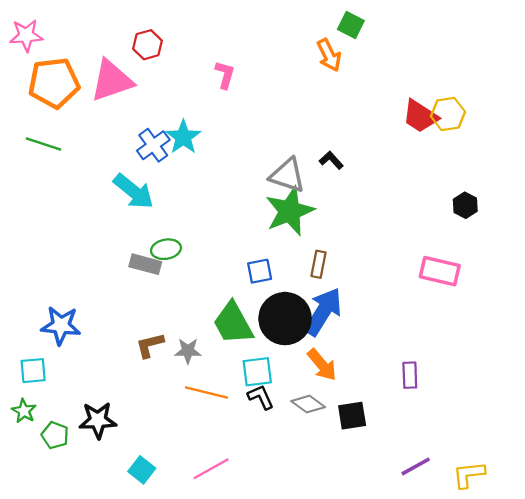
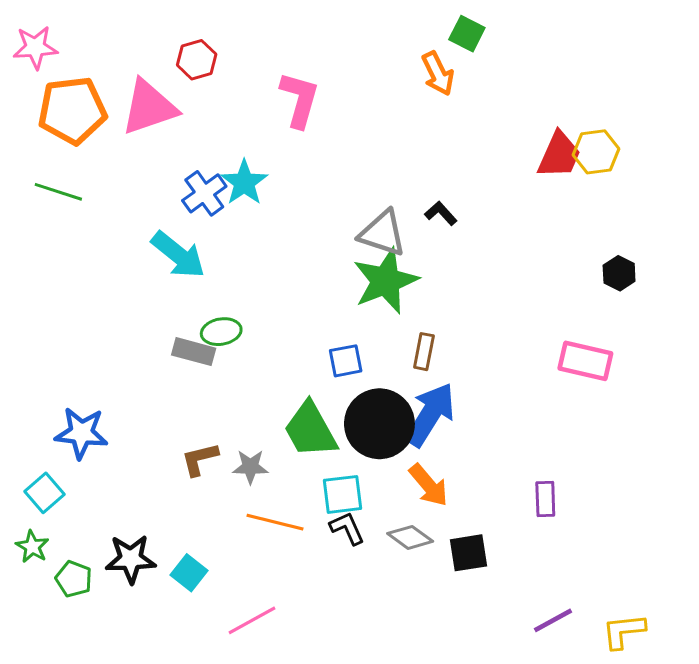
pink L-shape: (225, 75) -> (300, 100), size x1.5
red trapezoid: (420, 116) -> (559, 155), turned -99
cyan square: (33, 371) -> (45, 493), turned -36
pink line: (211, 469) -> (252, 620), moved
cyan square: (142, 470) -> (189, 573), moved

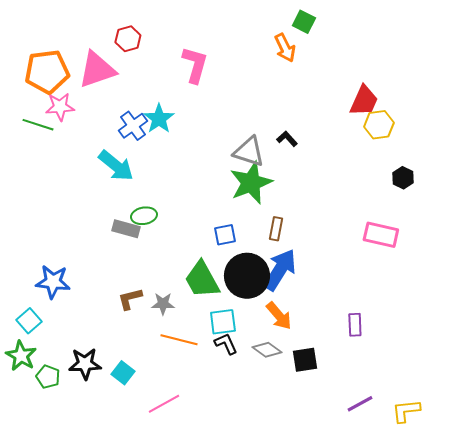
pink star: (35, 47) -> (60, 107), moved
yellow hexagon: (596, 152) -> (379, 125), moved
green star: (32, 547) -> (21, 356), size x1.4

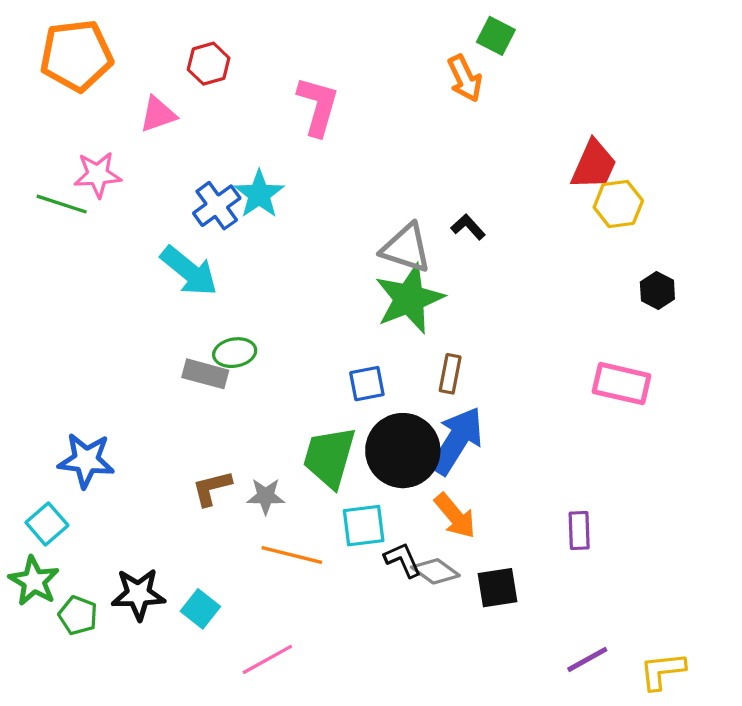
pink triangle: (97, 70) -> (158, 114), size x0.6
orange pentagon: (47, 72) -> (76, 55), moved
green trapezoid: (202, 280) -> (329, 457), turned 45
black L-shape: (226, 344) -> (403, 560), moved

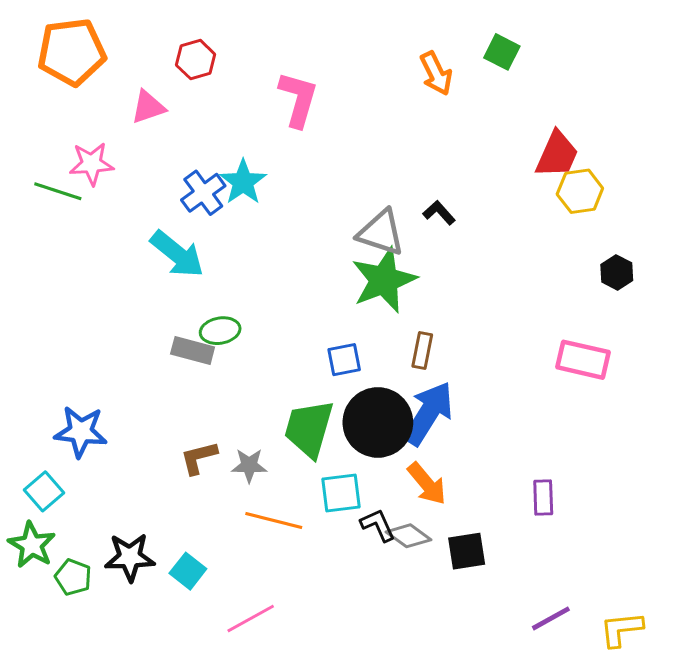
green square: (496, 36) -> (502, 52), moved

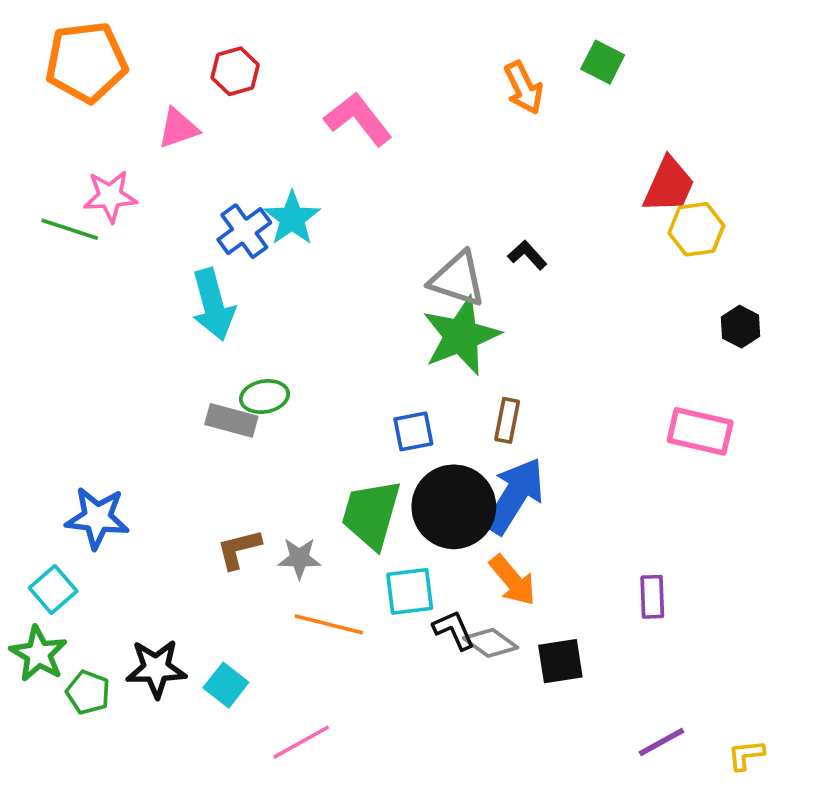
pink L-shape: (298, 99) -> (358, 119), turned -54
cyan arrow: (177, 254) -> (213, 305), turned 36
yellow L-shape: (621, 629) -> (746, 755), size x0.7

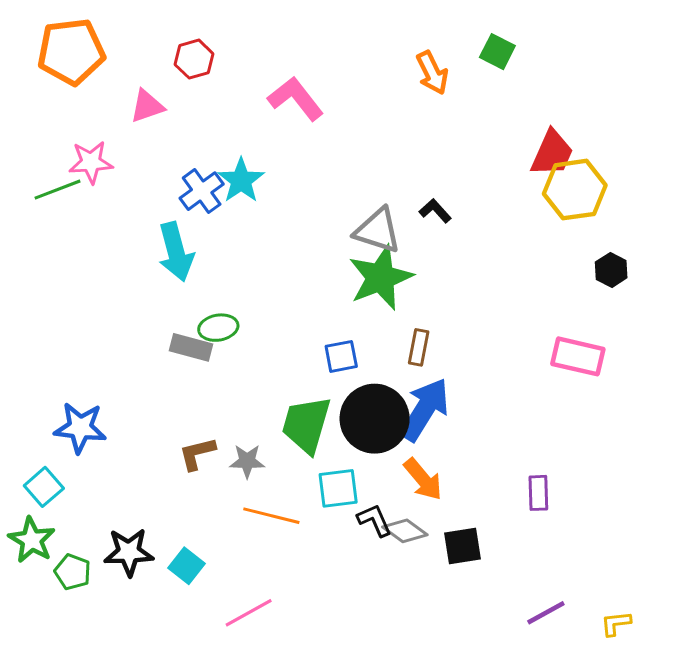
green line: (70, 229) -> (57, 190), turned -39
yellow hexagon: (696, 229) -> (575, 190), size x1.4

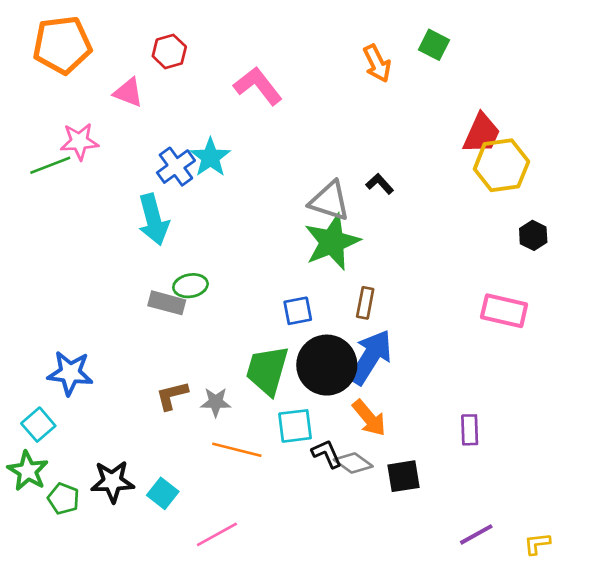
pink triangle: (147, 106) -> (128, 92), turned 40

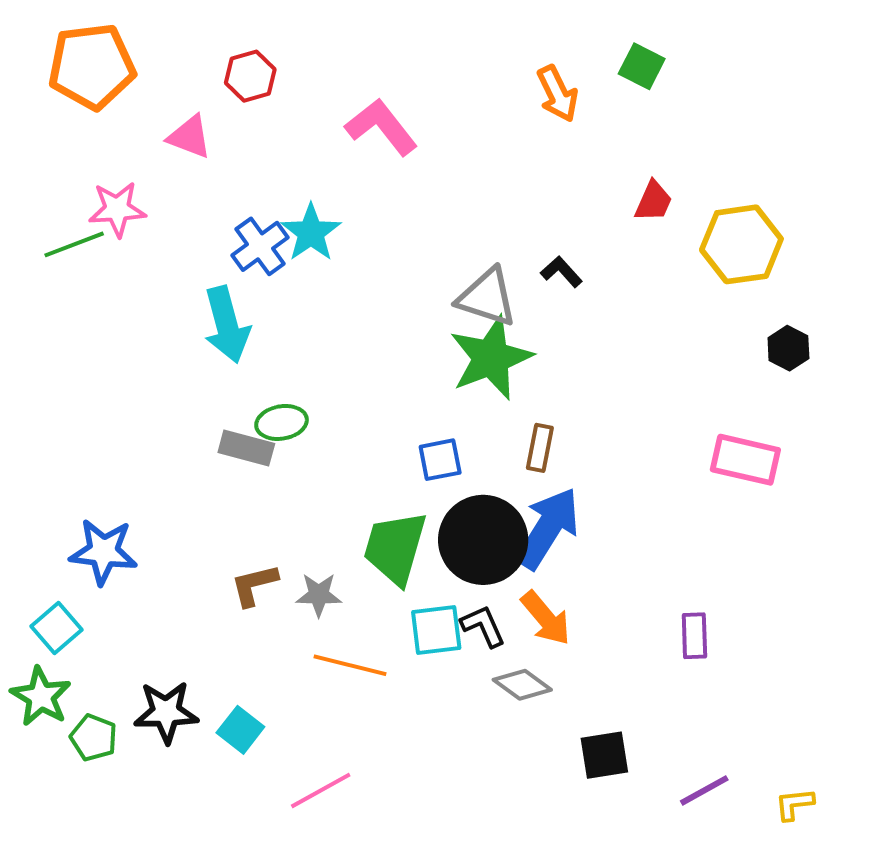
red trapezoid: (482, 133) -> (653, 201), moved, size x0.7
black L-shape: (327, 454) -> (483, 626), moved
black square: (404, 476) -> (604, 755), moved

